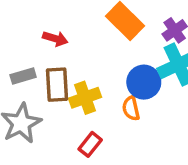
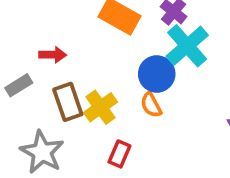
gray rectangle: (23, 76) -> (19, 85), moved

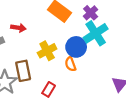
brown rectangle: (68, 102) -> (23, 71), moved
yellow cross: (101, 107) -> (47, 51), moved

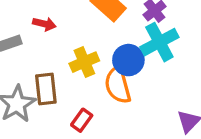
orange semicircle: (70, 64) -> (118, 85), size x1.6

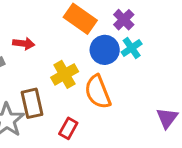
cyan cross: (159, 42) -> (132, 48), size x0.6
blue circle: (128, 60) -> (105, 50), moved

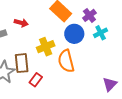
cyan cross: (132, 48) -> (101, 33), moved
red rectangle: (68, 128) -> (36, 80), moved

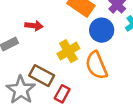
brown rectangle: (22, 63) -> (42, 76), turned -48

